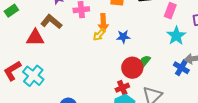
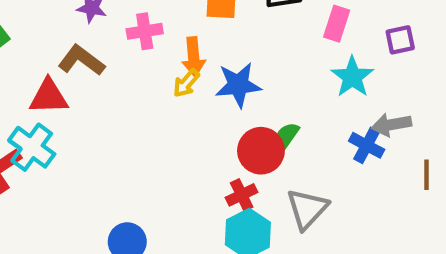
blue star: (123, 37) -> (238, 85), size x1.5
cyan cross: (33, 76) -> (32, 147), moved

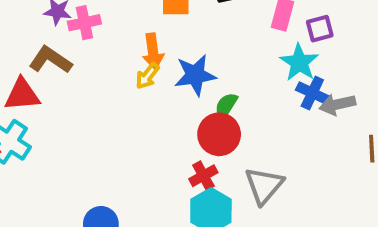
pink cross: (145, 31) -> (84, 23), moved
purple square: (400, 40) -> (320, 29), moved
green semicircle: (286, 136) -> (226, 106), moved
blue cross: (367, 145) -> (312, 93), moved

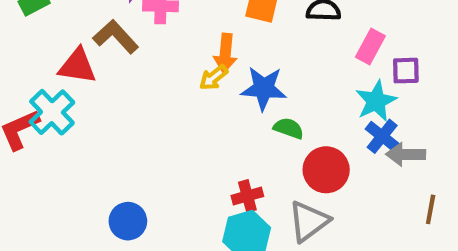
green semicircle: (226, 106) -> (289, 128), turned 64
red circle: (219, 134) -> (326, 170), moved

